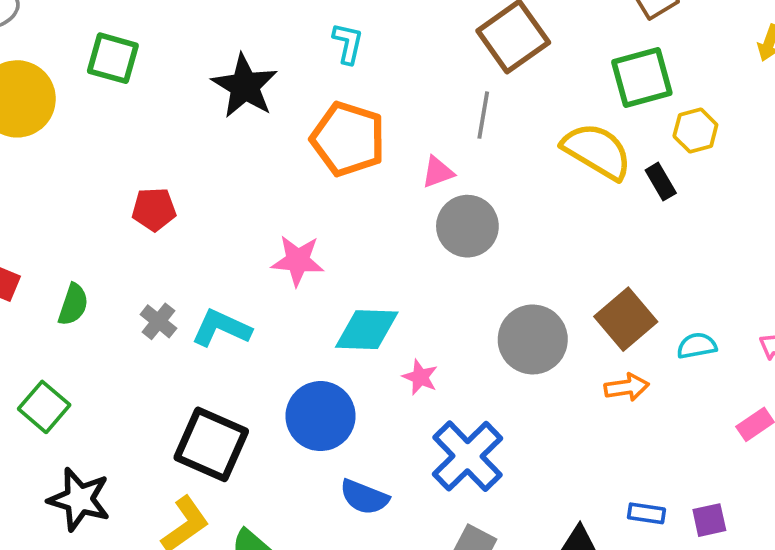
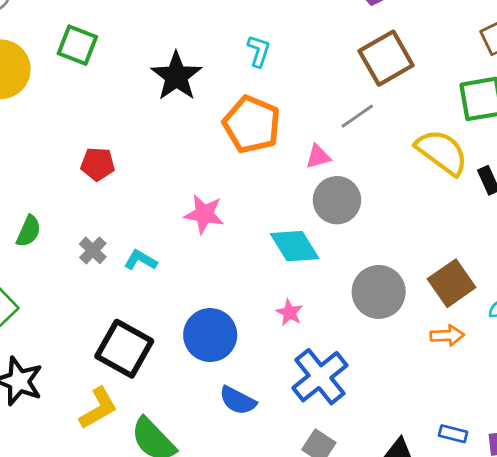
gray line: (483, 115) -> (357, 116), turned 40
cyan L-shape: (221, 328) -> (141, 260), size x0.7
cyan diamond: (367, 330) -> (295, 246), moved, turned 51

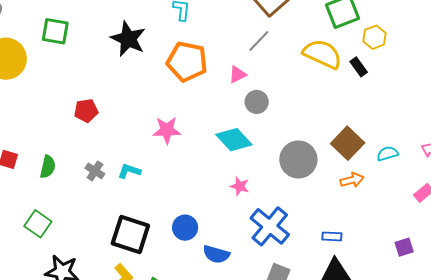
gray circle: (337, 200) -> (257, 102), size x0.7
blue circle: (210, 335) -> (185, 228), moved, size x0.7
blue rectangle: (453, 434) -> (332, 236), moved

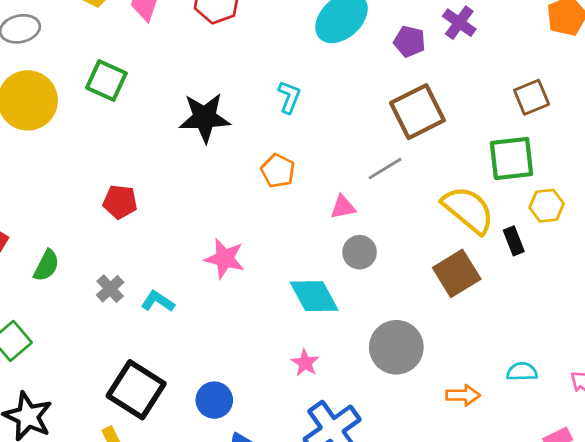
black star: (128, 39) -> (205, 118), turned 30
orange pentagon: (187, 62) -> (278, 171), size x0.6
brown square: (348, 143) -> (457, 273), moved

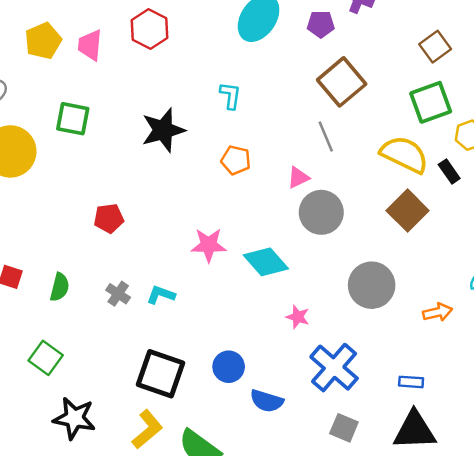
gray line: (385, 169) -> (326, 137), turned -68
gray circle: (360, 252) -> (321, 212), size x1.5
cyan diamond: (314, 296) -> (266, 262), moved

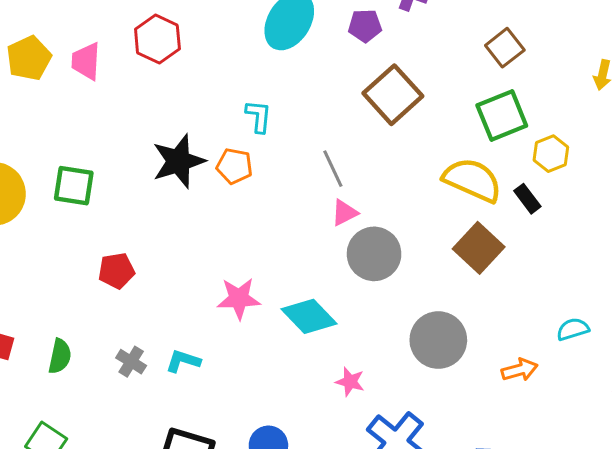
green square: (73, 119) -> (74, 186), moved
gray line: (326, 137) -> (333, 169), moved
orange pentagon: (236, 160) -> (234, 166), moved

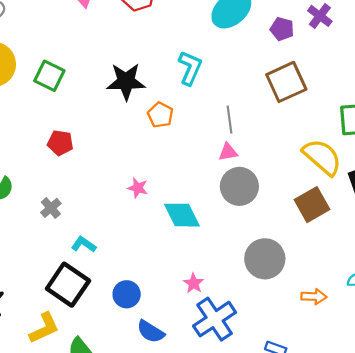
cyan L-shape: (259, 116) -> (190, 68), size x1.4
orange pentagon: (234, 166) -> (160, 115), moved
pink star: (239, 298) -> (138, 188), size x0.7
cyan L-shape: (183, 361) -> (84, 244), moved
pink star: (350, 382) -> (194, 283), moved

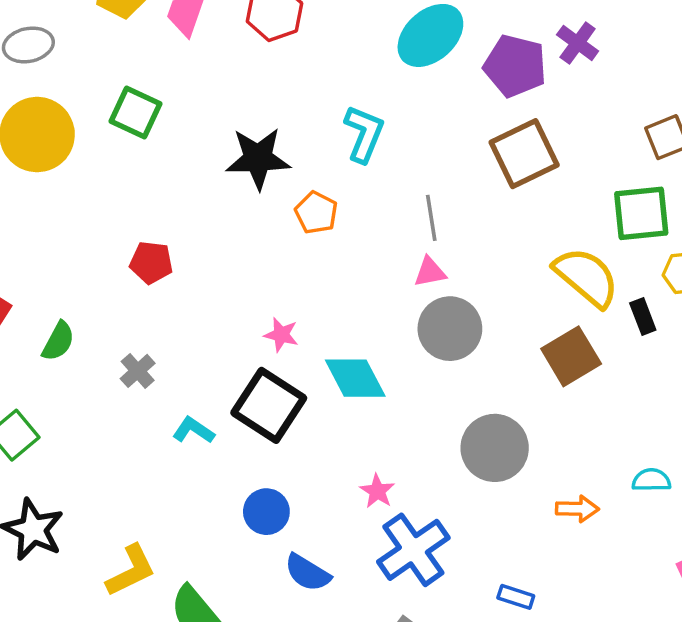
purple pentagon: (282, 29) -> (515, 66), size x1.6
green square: (49, 76) -> (136, 112), moved
black square: (68, 285) -> (269, 405), moved

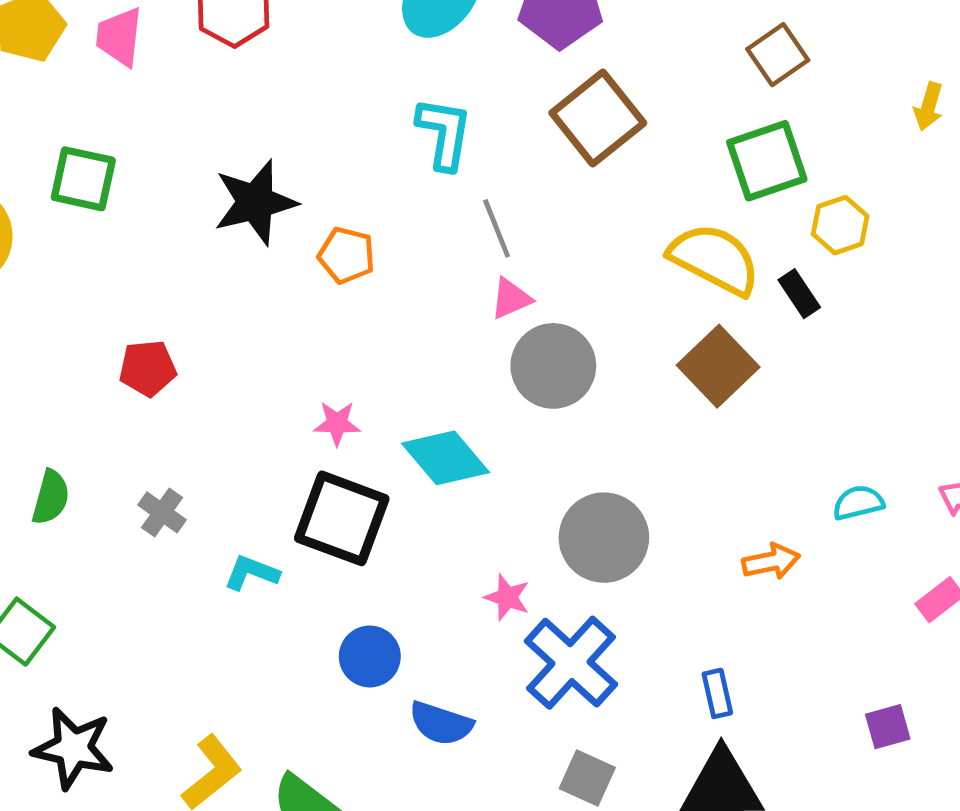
cyan L-shape: (364, 134) -> (444, 133), moved
gray circle: (495, 448) -> (604, 538), moved
blue rectangle: (516, 597) -> (717, 693), turned 72

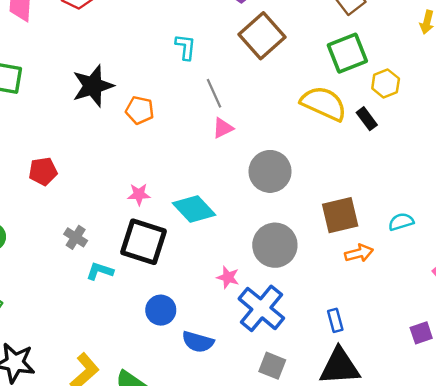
cyan L-shape: (444, 133) -> (186, 47), size x0.7
gray circle: (553, 366) -> (270, 171), moved
brown square: (718, 366) -> (340, 215), moved, turned 33
gray cross: (162, 512) -> (76, 237), moved

